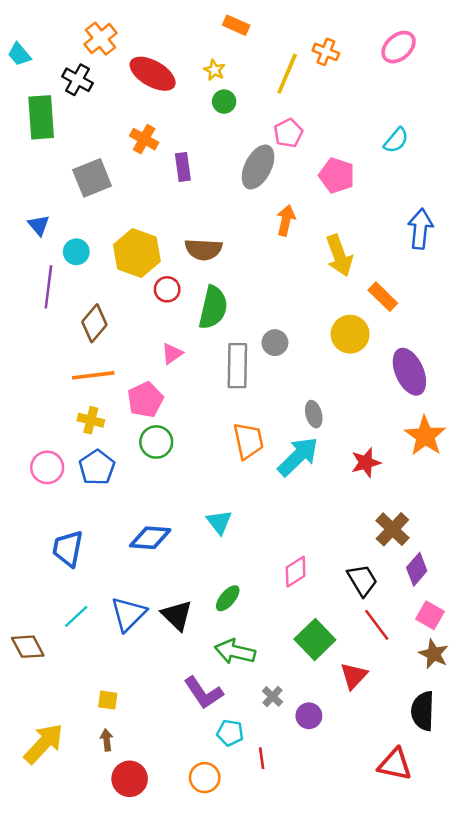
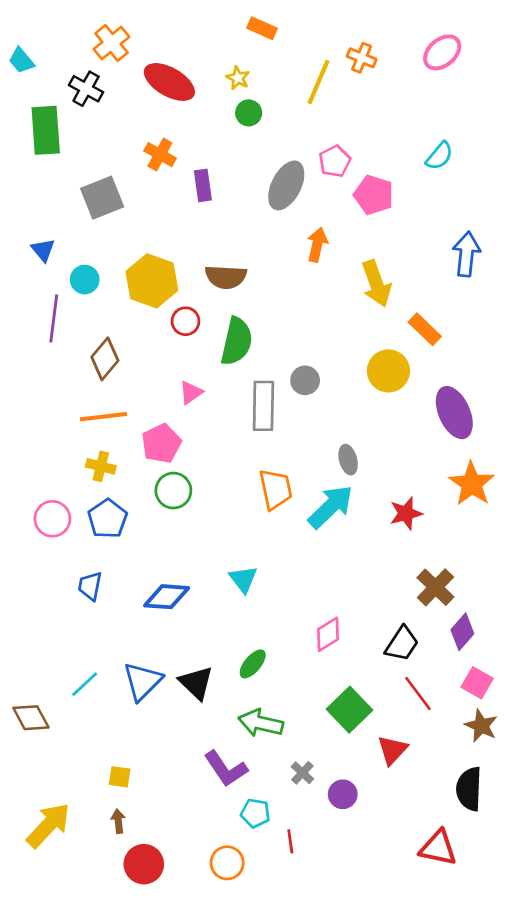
pink pentagon: (288, 133) -> (335, 161), moved
blue trapezoid: (68, 549) -> (90, 586), moved, size x0.7
black trapezoid: (362, 580) -> (402, 644), turned 64

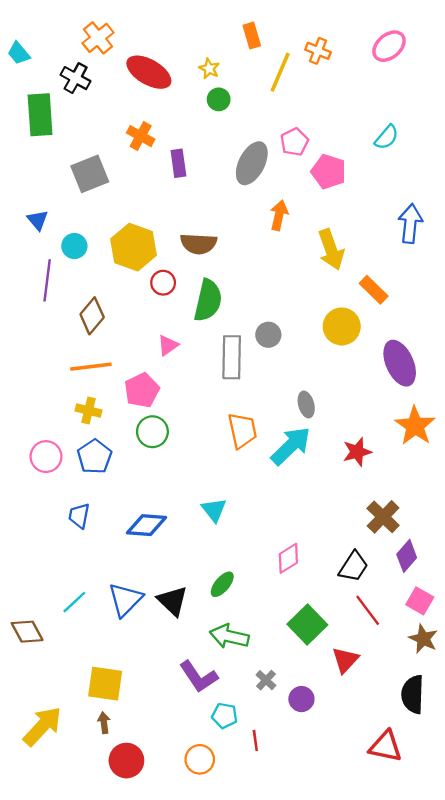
orange rectangle: (262, 28) -> (252, 35), moved, turned 50
yellow square: (120, 777) -> (105, 684), size x1.8

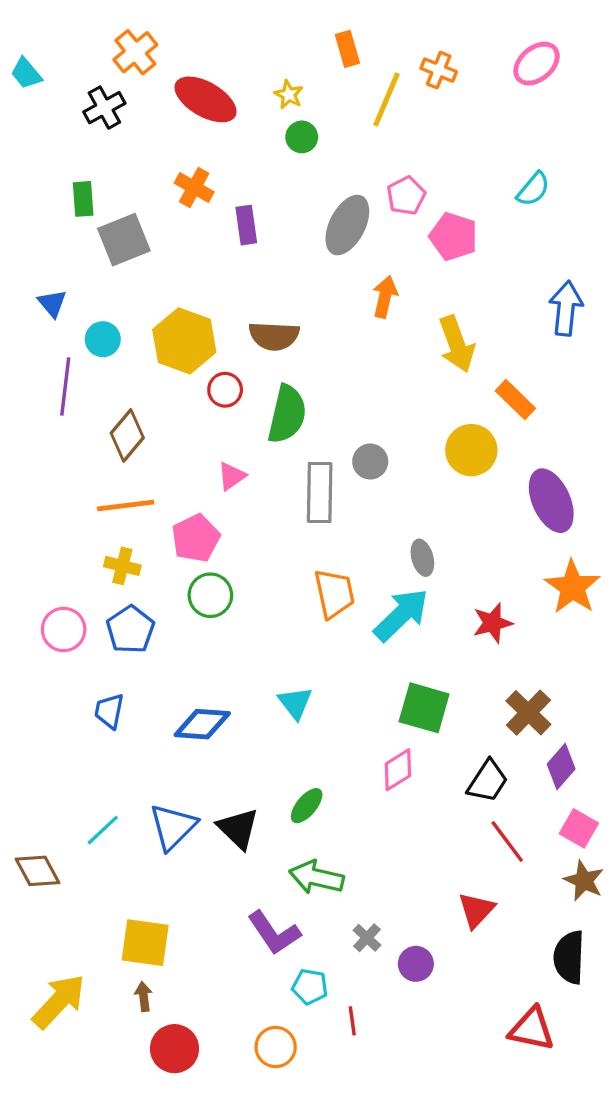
black cross: (76, 78) -> (104, 108), turned 32
green rectangle: (40, 115) -> (83, 199), moved, size x0.6
green square: (307, 625) -> (424, 708), moved, turned -30

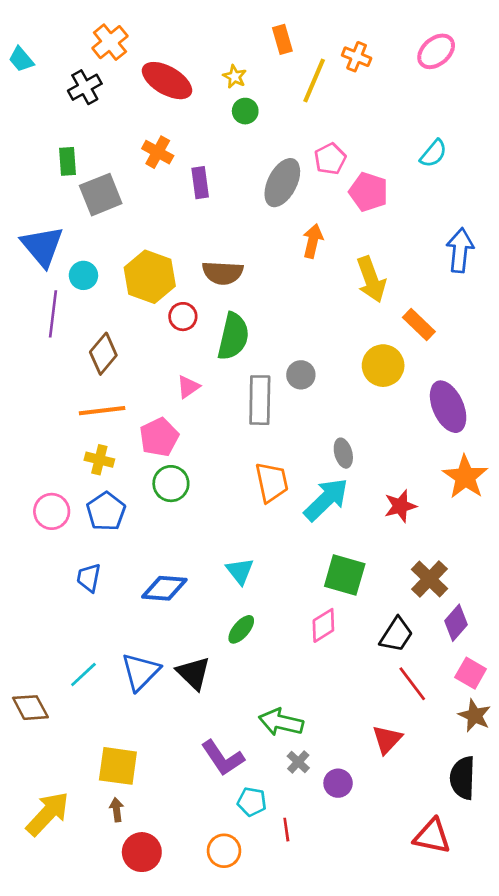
blue triangle: (52, 303) -> (42, 246), size x1.8
green ellipse: (307, 806) -> (241, 629), moved
green arrow: (316, 877) -> (281, 722), moved

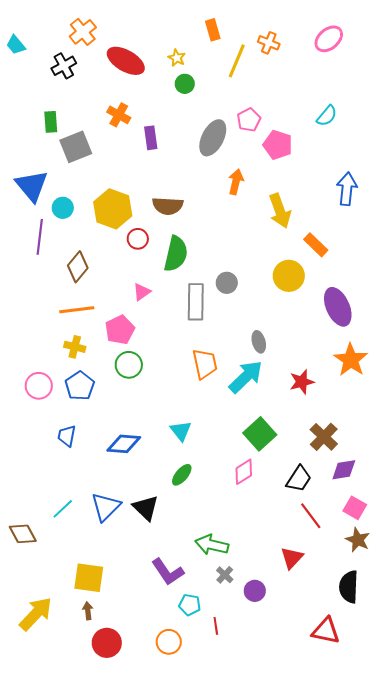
green square: (345, 575) -> (260, 434), turned 32
purple diamond: (456, 623) -> (344, 470), turned 40

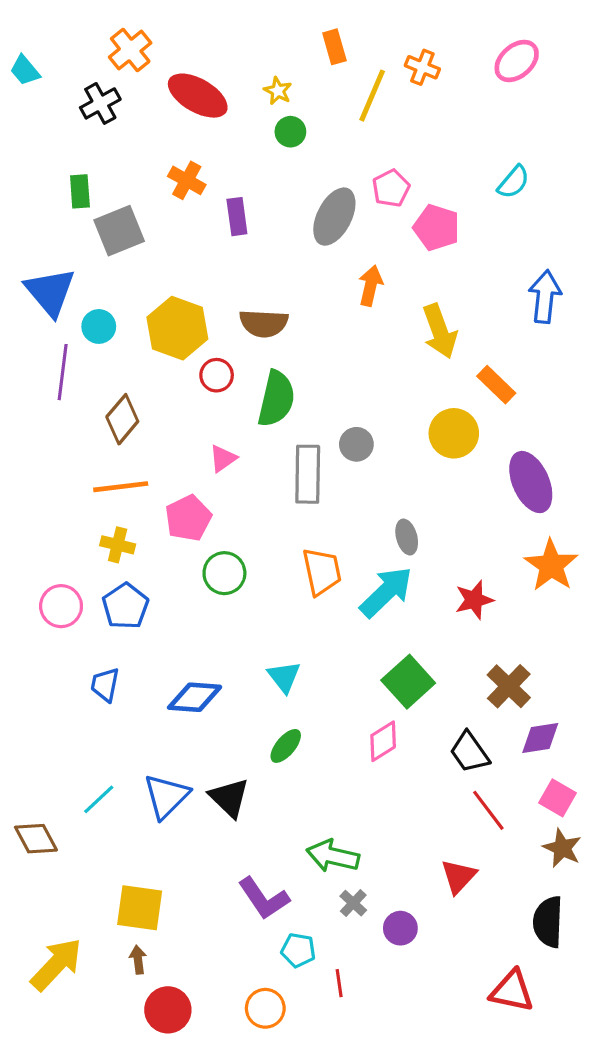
green circle: (129, 365) -> (224, 573), moved
black trapezoid: (299, 479) -> (470, 752), turned 112

